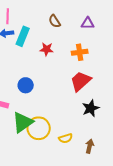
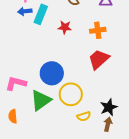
blue circle: (26, 85) -> (52, 73), moved, size x1.5
black star: (91, 108) -> (109, 107), moved
yellow circle: (39, 128) -> (71, 94), moved

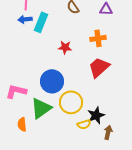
red star: (65, 27) -> (65, 47), moved
black star: (109, 107) -> (96, 115), moved
orange semicircle: (13, 116) -> (22, 124), moved

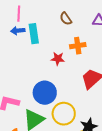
cyan rectangle: (41, 22) -> (34, 34), turned -30
orange cross: (98, 38) -> (78, 46), moved

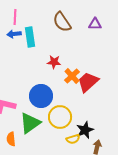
brown semicircle: (66, 19) -> (62, 22), size x1.5
orange cross: (78, 46) -> (72, 76), moved, turned -35

